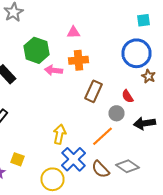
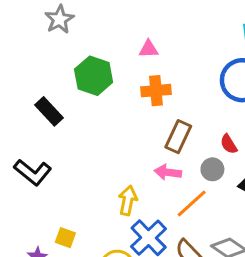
pink arrow: (54, 70) -> (168, 172), moved

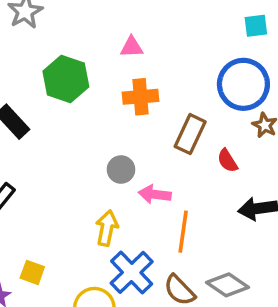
brown rectangle: (178, 137) -> (190, 134), moved
gray circle: (212, 169) -> (121, 170), moved
orange line: (192, 203) -> (183, 232), turned -40

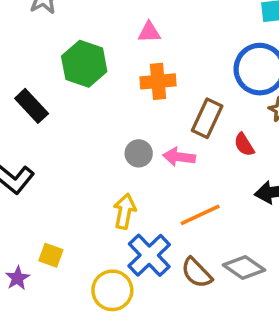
pink arrow: (155, 194) -> (179, 157), moved
orange line: (183, 232) -> (200, 215), turned 57

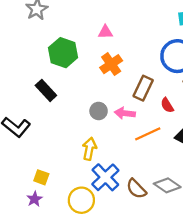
orange cross: (158, 81) -> (111, 64), turned -30
black rectangle: (32, 106) -> (46, 90), moved
orange line: (200, 215) -> (148, 134), moved
purple star: (18, 278) -> (34, 199), moved

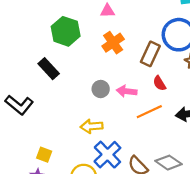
brown rectangle: (143, 88) -> (150, 54), moved
red semicircle: (167, 105) -> (159, 83), moved
yellow arrow: (89, 149) -> (92, 126), turned -105

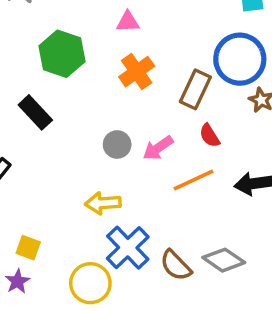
pink arrow: (127, 91) -> (158, 148), turned -42

